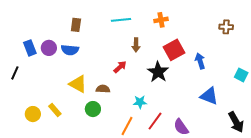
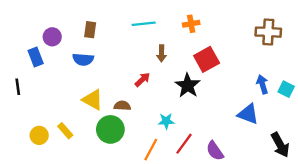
brown cross: (226, 27) -> (268, 32), size x1.5
purple circle: (49, 48) -> (52, 37), moved
blue arrow: (200, 61) -> (262, 84), moved
black line: (15, 73) -> (18, 87), turned -32
green circle: (93, 109) -> (110, 129), size x1.5

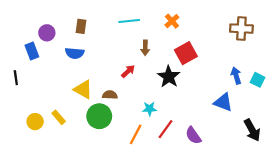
orange cross: (191, 24) -> (172, 21), turned -32

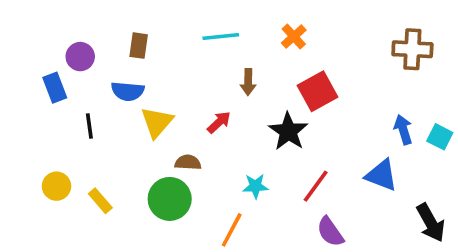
black line: (16, 78) -> (89, 126), moved
yellow triangle: (83, 89) -> (157, 122), moved, turned 42
yellow circle: (35, 122) -> (56, 186), moved
red line: (166, 129) -> (316, 186), moved

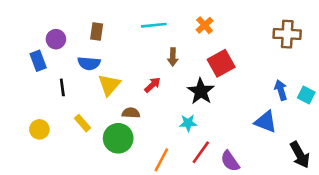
cyan star: (255, 186) -> (188, 123), moved
red line: (316, 186) -> (201, 152), moved
yellow rectangle: (100, 201) -> (83, 123), moved

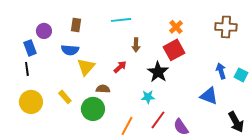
orange cross: (205, 25) -> (176, 27), moved
black line: (62, 87) -> (27, 69), moved
yellow circle: (39, 129) -> (31, 102), size x1.5

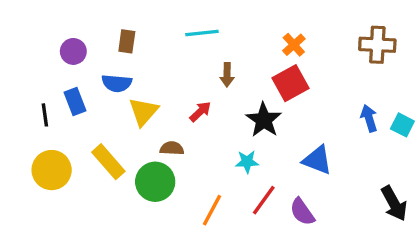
blue rectangle: (30, 48) -> (75, 102), moved
blue triangle: (209, 96) -> (317, 160), moved
yellow rectangle: (65, 97) -> (108, 162), size x1.5

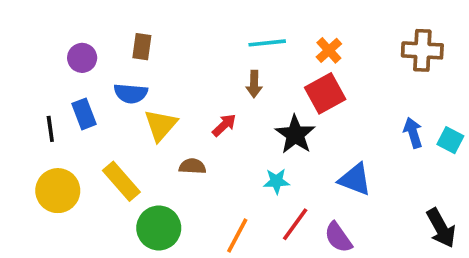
cyan line: (202, 33) -> (267, 43), moved
green circle: (155, 182) -> (159, 228), moved

